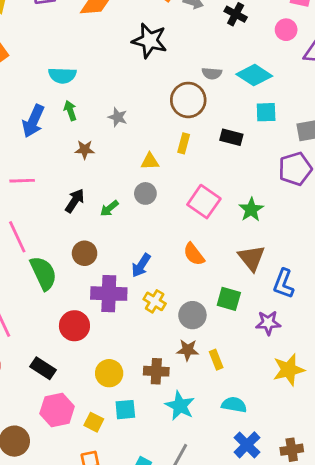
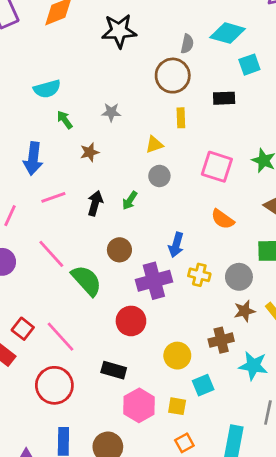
gray semicircle: (212, 73) -> (187, 44), turned -66
blue arrow: (33, 121) -> (33, 159), moved
pink line: (22, 181) -> (53, 197), moved

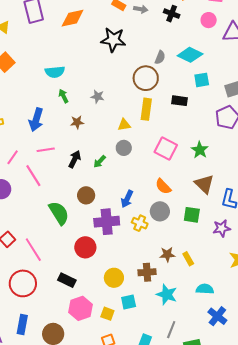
yellow rectangle: (181, 118) -> (146, 109), size x1.5
pink line: (51, 254) -> (33, 176), moved
gray circle: (239, 277) -> (160, 211), moved

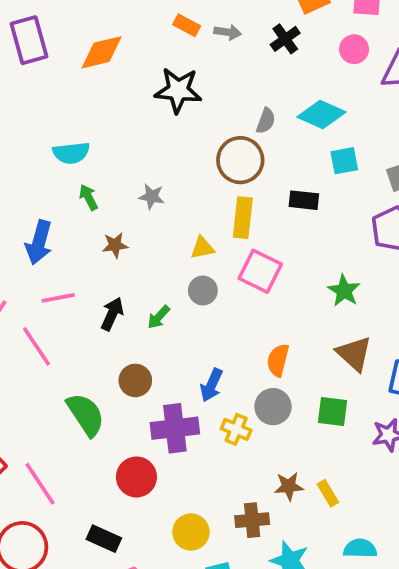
black cross: (172, 14) -> (285, 39), turned 35
pink square: (166, 148) -> (260, 271), moved
orange semicircle: (163, 186) -> (278, 360), turned 60

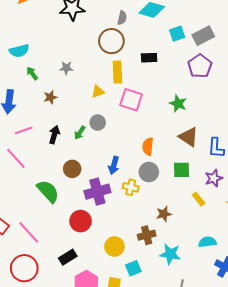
cyan square: (344, 161) -> (177, 34), moved
gray circle: (203, 291) -> (98, 123), moved
yellow rectangle: (328, 493) -> (199, 199), moved
black rectangle: (104, 539) -> (68, 257), turned -48

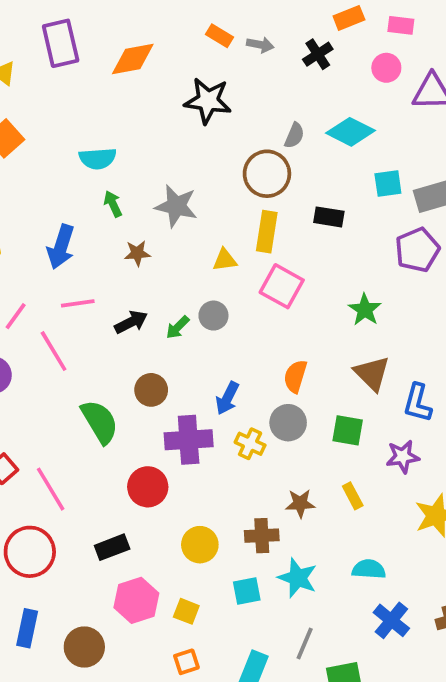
gray star: (66, 68) -> (176, 206), size x1.6
black arrow: (54, 135) -> (131, 322), turned 36
yellow rectangle: (199, 199) -> (353, 496), moved
cyan square: (133, 268) -> (247, 591), moved

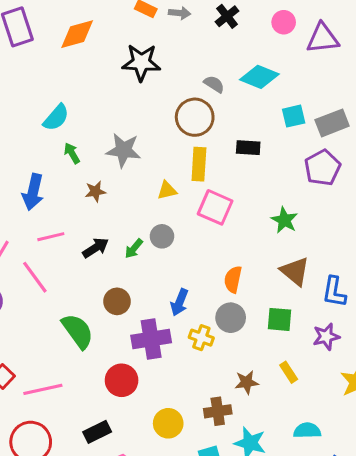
gray semicircle: (294, 135) -> (214, 84), turned -75
cyan semicircle: (98, 158) -> (56, 118), turned -40
pink line: (51, 489) -> (43, 389), turned -66

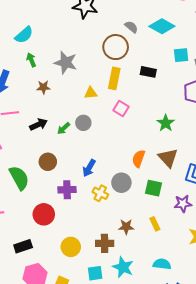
pink square: (215, 207) -> (121, 108), size x0.7
orange semicircle: (233, 279) -> (139, 159), moved
purple cross: (151, 339) -> (67, 190), size x0.7

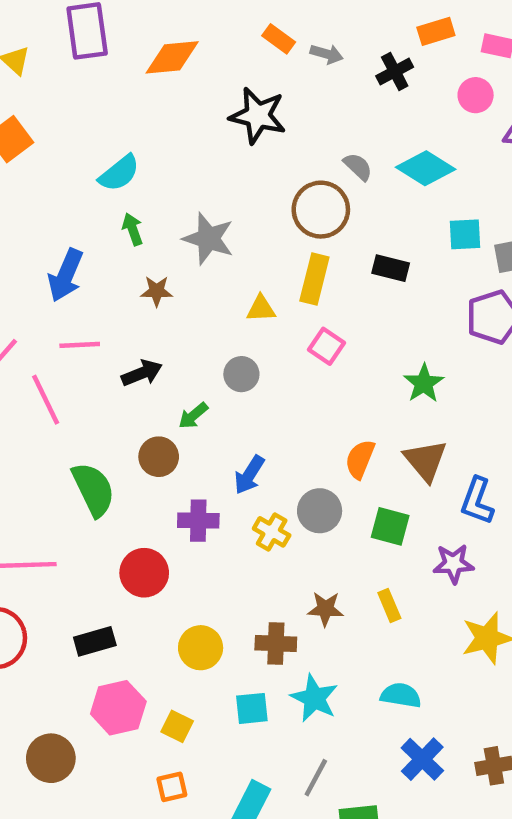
green arrow: (64, 128) -> (193, 416), moved

